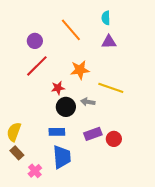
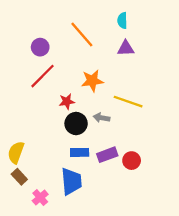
blue rectangle: (57, 132) -> (80, 152), moved

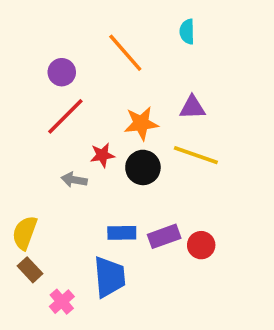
purple triangle: (126, 48) -> (192, 107), moved
gray arrow: (101, 118) -> (74, 180), moved
black circle: (76, 124) -> (143, 167), moved

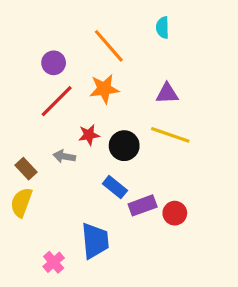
orange star: (141, 123) -> (104, 89), moved
blue rectangle: (122, 233) -> (115, 187), moved, turned 40
brown rectangle: (30, 270) -> (26, 169), moved

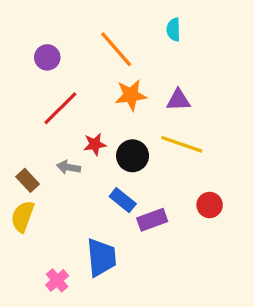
purple circle: (54, 63) -> (47, 57), moved
orange star: (104, 89) -> (131, 95), moved
red circle: (175, 213) -> (210, 205), moved

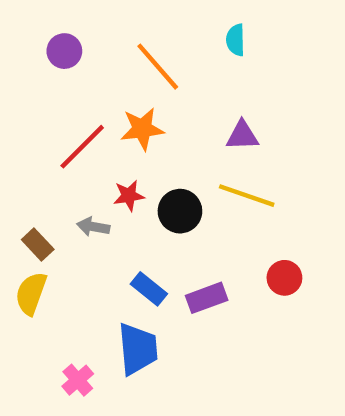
purple circle: (47, 57) -> (64, 51), moved
orange star: (131, 95) -> (142, 129), moved
blue rectangle: (123, 200) -> (149, 289), moved

